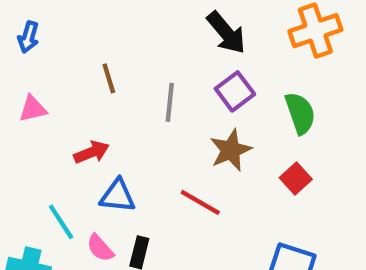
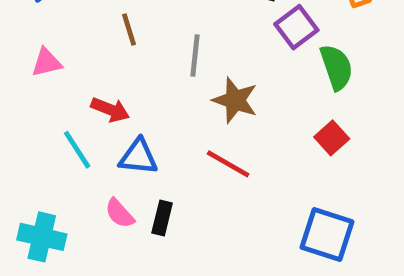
purple square: (235, 91) -> (296, 27), moved
brown star: (231, 150) -> (235, 100), moved, turned -30
red arrow: (91, 152) -> (110, 110), turned 44
cyan line: (61, 222) -> (77, 150), moved

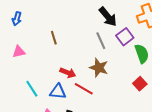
gray line: (195, 55) -> (101, 41), moved, turned -30
red arrow: (110, 110) -> (68, 73), moved
red line: (228, 164) -> (84, 89), moved

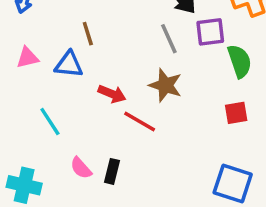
purple square: (125, 37) -> (210, 32), turned 30
red square: (140, 84) -> (236, 113), turned 32
blue triangle: (58, 92) -> (69, 65), moved

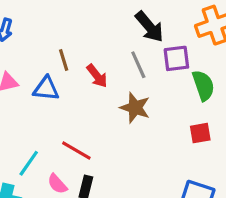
red arrow: (112, 94) -> (97, 76), moved, turned 30
cyan line: (50, 121) -> (29, 163), moved, turned 68
red line: (140, 121) -> (76, 151), moved

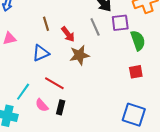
blue triangle: (46, 89) -> (41, 53), moved, turned -30
brown star: (135, 108) -> (79, 55), moved, turned -30

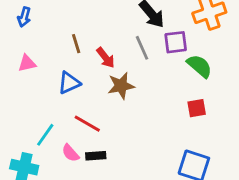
green semicircle: (138, 40) -> (199, 66), turned -30
black rectangle: (61, 107) -> (96, 156), turned 72

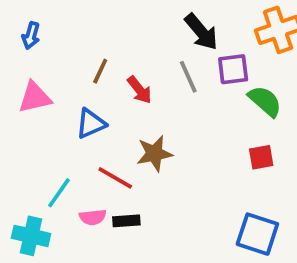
brown line: (76, 44) -> (100, 71), turned 42
pink triangle: (27, 63) -> (35, 97), size x1.4
brown star: (121, 86) -> (154, 154), moved
pink semicircle: (70, 153) -> (93, 217), turned -54

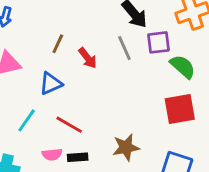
brown star: (154, 154) -> (126, 147), moved
red square: (261, 157) -> (180, 109), size x1.6
cyan line: (59, 193) -> (27, 120), moved

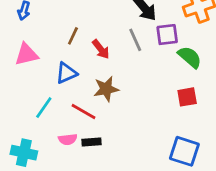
red square: (180, 109) -> (187, 97), size x0.7
brown star: (126, 147) -> (106, 89), moved

